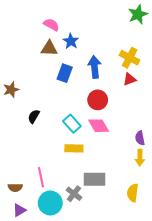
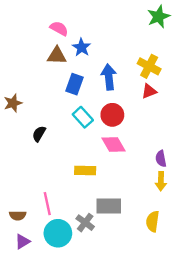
cyan rectangle: (72, 124) -> (83, 117), moved

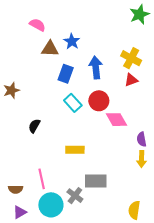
pink semicircle: (59, 28) -> (37, 25), moved
black semicircle: (39, 134) -> (34, 126), moved
pink diamond: (114, 144) -> (117, 120), moved
yellow semicircle: (153, 221) -> (134, 210), moved

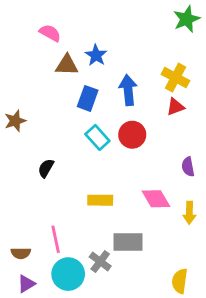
pink diamond: (117, 120) -> (156, 199), moved
purple semicircle: (142, 139) -> (188, 167), moved

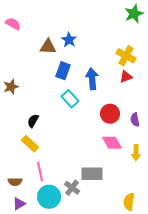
pink semicircle: (50, 33) -> (13, 24), moved
blue arrow: (128, 90) -> (92, 79), moved
red circle: (132, 135) -> (110, 114), moved
yellow rectangle: (100, 200) -> (30, 144), moved, turned 42

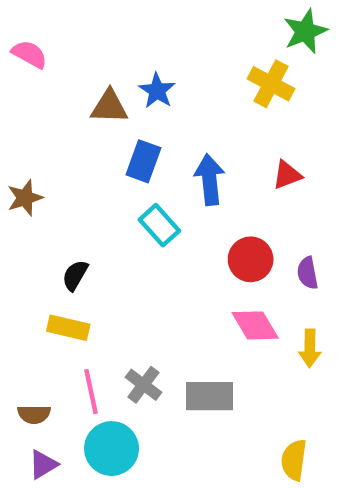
yellow cross: (126, 56) -> (271, 84), moved
yellow rectangle: (30, 144) -> (68, 328), turned -30
gray cross: (72, 188) -> (143, 385), moved

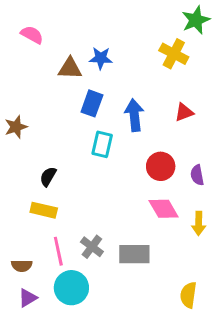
pink semicircle: (29, 54) -> (32, 35), moved
blue star: (157, 91) -> (101, 58), turned -30
cyan rectangle: (159, 225) -> (102, 144), turned 55

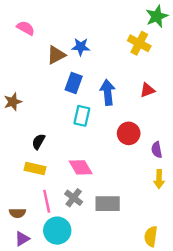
brown triangle: (70, 68) -> (56, 55), turned -30
purple semicircle: (197, 175) -> (157, 150), moved
pink diamond: (164, 209) -> (81, 167), moved

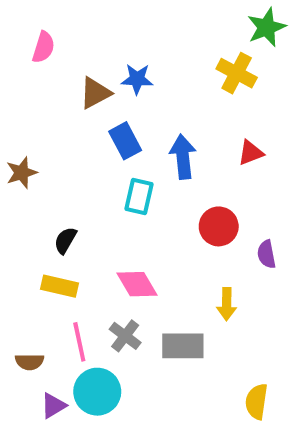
pink semicircle: (26, 28) -> (43, 47), turned 78
blue rectangle: (74, 83) -> (125, 141), turned -48
yellow arrow: (159, 179) -> (227, 304), moved
purple triangle: (22, 239) -> (53, 406), moved

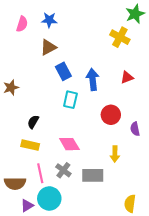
blue star: (137, 79) -> (49, 20), moved
brown semicircle: (30, 362) -> (15, 183), size x1.5

